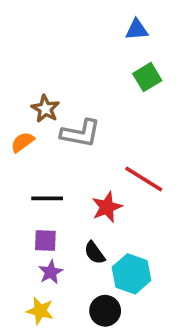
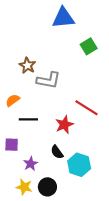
blue triangle: (137, 30) -> (63, 18), moved, size x1.6
orange semicircle: (23, 142) -> (13, 100), moved
purple square: (45, 240) -> (12, 145), moved
black circle: (105, 311) -> (47, 187), moved

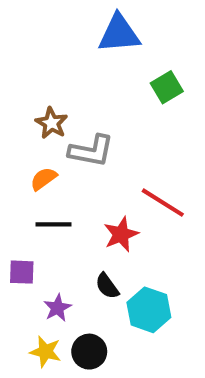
orange semicircle: (13, 100) -> (44, 179), moved

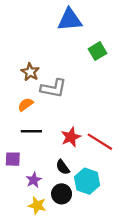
red line: (163, 203) -> (100, 142), moved
yellow star: (46, 352) -> (37, 205), moved
black circle: (89, 352) -> (62, 194), moved

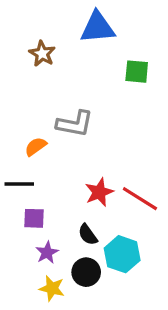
green square: (98, 51) -> (137, 72), turned 36
brown star: (30, 72) -> (42, 54), moved
black line: (31, 131) -> (19, 184), moved
purple square: (13, 159) -> (34, 218), moved

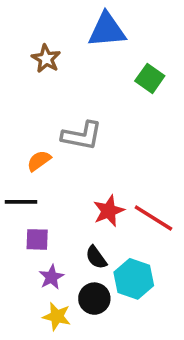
green square: (137, 72) -> (150, 78), turned 30

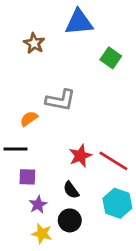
cyan hexagon: (134, 279) -> (117, 203), moved

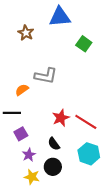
purple square: (27, 177) -> (21, 134), turned -32

